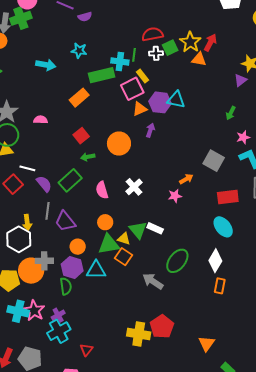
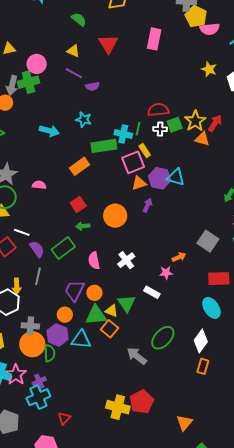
purple trapezoid: (65, 221) -> (75, 291), moved, turned 60
white rectangle: (155, 228) -> (152, 292), moved
orange circle: (31, 271) -> (32, 344), moved

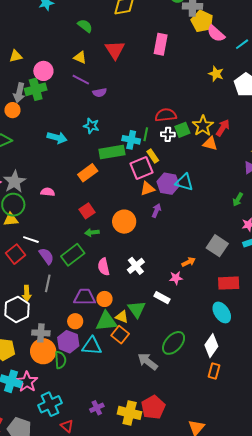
pink semicircle: (210, 29) -> (216, 34), turned 48
purple trapezoid: (75, 291) -> (85, 297), turned 65
purple cross: (39, 381) -> (97, 408), moved
red triangle: (64, 418) -> (67, 426), moved, turned -32

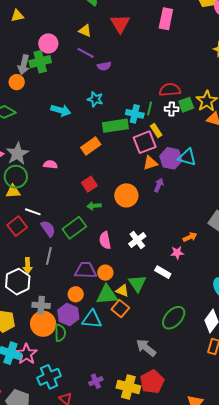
yellow triangle: (16, 56) -> (17, 16), moved
gray arrow: (148, 361) -> (146, 348), moved

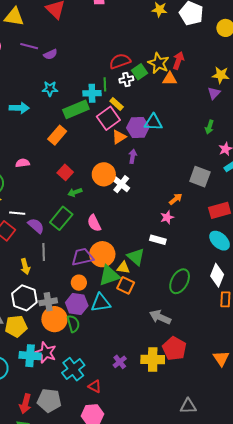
yellow triangle: (85, 31) -> (14, 17), moved, size x1.5
white cross: (137, 240) -> (121, 184), moved
orange circle: (105, 273) -> (102, 254), size x1.6
white hexagon: (18, 282) -> (24, 298), moved

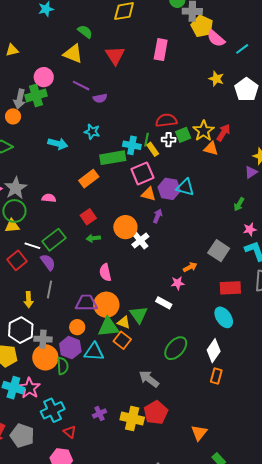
yellow rectangle: (117, 104) -> (153, 149), moved
orange triangle: (119, 137) -> (149, 194), turned 35
green rectangle: (61, 218) -> (54, 240), moved

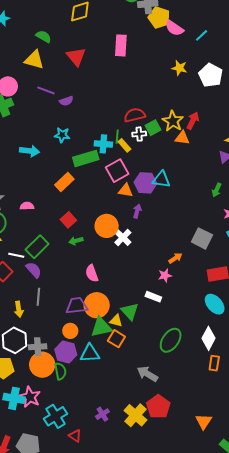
yellow cross: (132, 419) -> (135, 415), turned 35

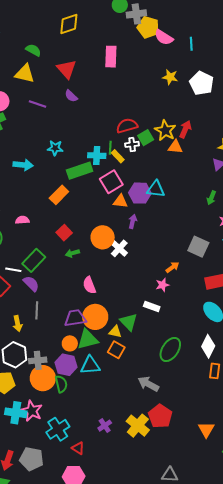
cyan line: (202, 35) -> (191, 44), turned -48
purple semicircle: (66, 101) -> (71, 96), moved, turned 64
green triangle: (101, 327) -> (88, 339), moved

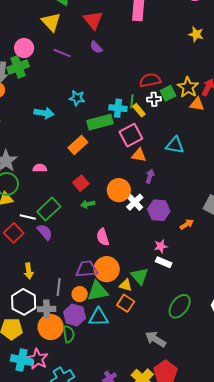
yellow triangle: (25, 74) -> (51, 22), turned 30
purple hexagon: (140, 193) -> (159, 210), moved
pink star: (162, 285) -> (161, 246), moved
gray line: (37, 310) -> (59, 287), moved

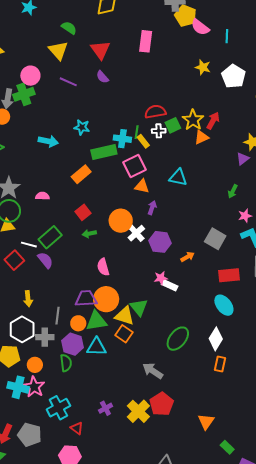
orange triangle: (197, 104) -> (201, 137), turned -35
white rectangle: (164, 262) -> (170, 285), moved
yellow triangle: (126, 285) -> (125, 316), size x1.5
orange circle: (51, 327) -> (35, 365), moved, size x0.6

